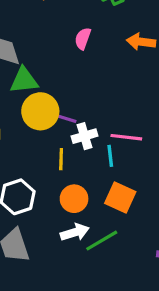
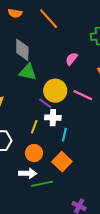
yellow circle: (40, 111) -> (55, 91), moved
pink line: (126, 137) -> (83, 95), moved

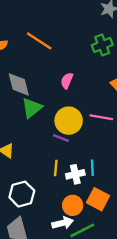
pink semicircle: (72, 59) -> (67, 81), moved
green triangle: (28, 72) -> (32, 108), turned -36
white cross: (53, 118) -> (75, 174), moved
orange circle: (34, 153) -> (73, 205), moved

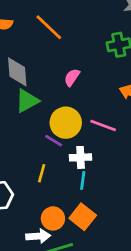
white cross: (75, 174) -> (81, 157), moved

